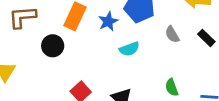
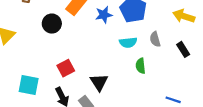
cyan semicircle: (129, 49) -> (128, 42), moved
green semicircle: (172, 87) -> (141, 66), moved

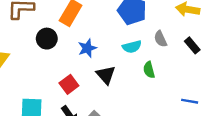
blue star: (104, 15) -> (87, 48), moved
black triangle: (99, 82) -> (106, 75), moved

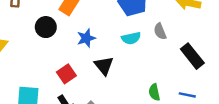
black rectangle: (192, 45) -> (192, 56), moved, size x1.5
green semicircle: (149, 70) -> (154, 92), moved

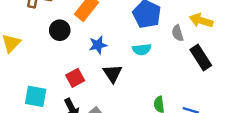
gray semicircle: (160, 31) -> (178, 33), moved
black rectangle: (192, 56) -> (201, 57), moved

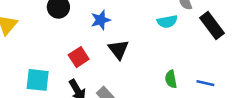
cyan semicircle: (142, 49) -> (167, 22), moved

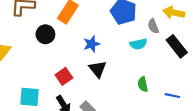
blue star: (101, 20) -> (92, 44), moved
green semicircle: (171, 79) -> (143, 84), moved

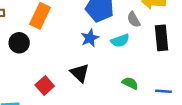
blue star: (92, 44) -> (90, 38), moved
black rectangle: (177, 46) -> (161, 38), turned 40
green semicircle: (143, 84) -> (130, 83), turned 136

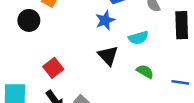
cyan semicircle: (120, 41) -> (138, 38), moved
black triangle: (80, 73) -> (108, 56), moved

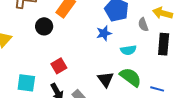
black triangle: (108, 56) -> (105, 79), moved
green semicircle: (145, 71) -> (131, 77), size x1.6

